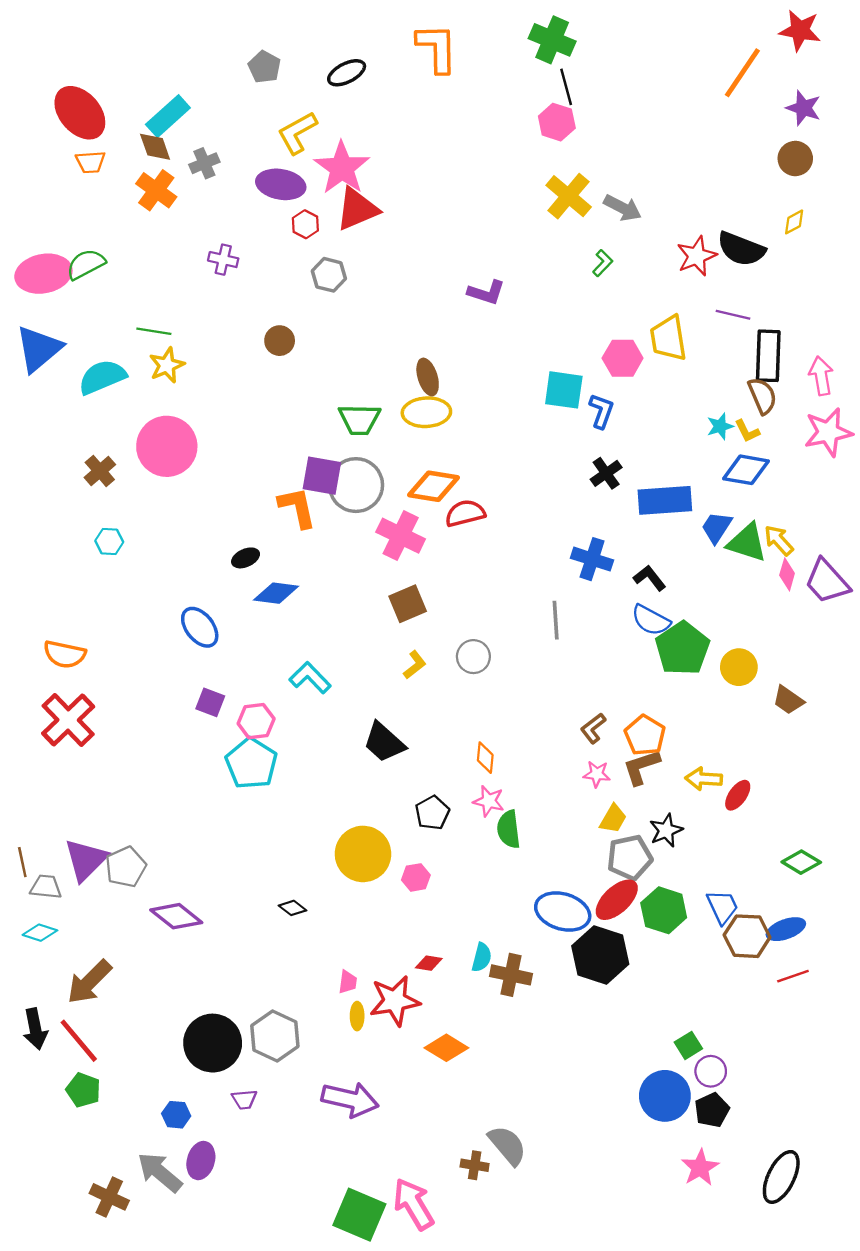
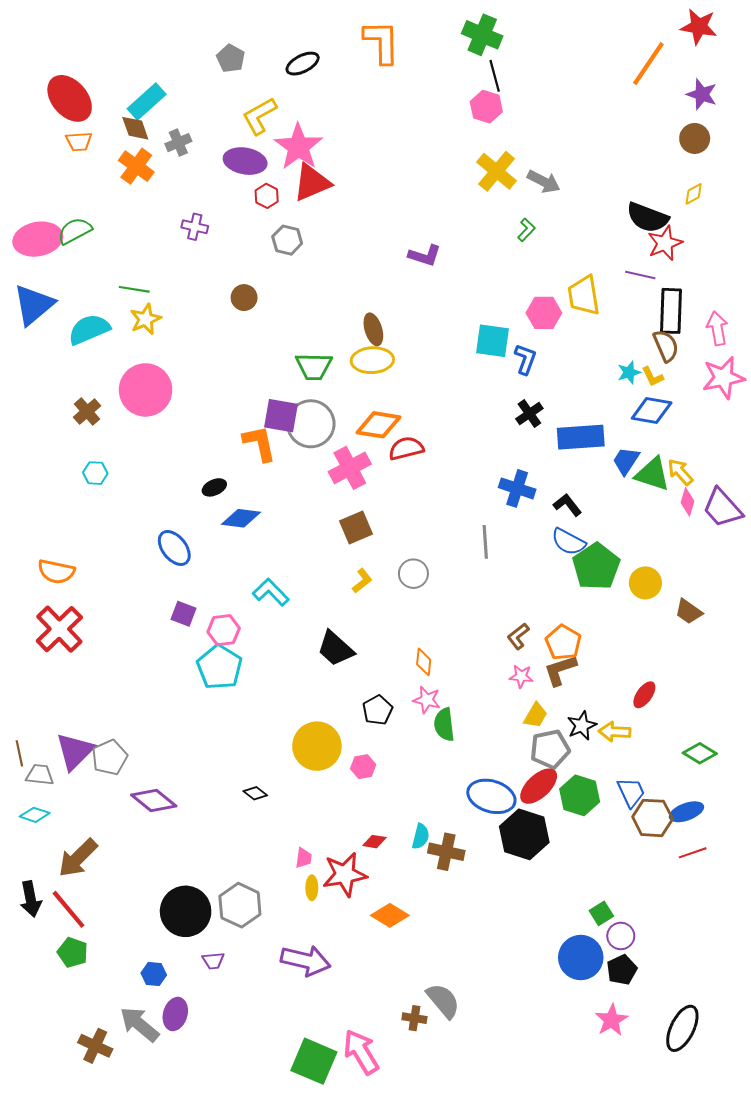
red star: (697, 256) -> (665, 243), moved
pink cross: (401, 536) -> (350, 468), turned 36
yellow arrow: (704, 779) -> (615, 732), moved

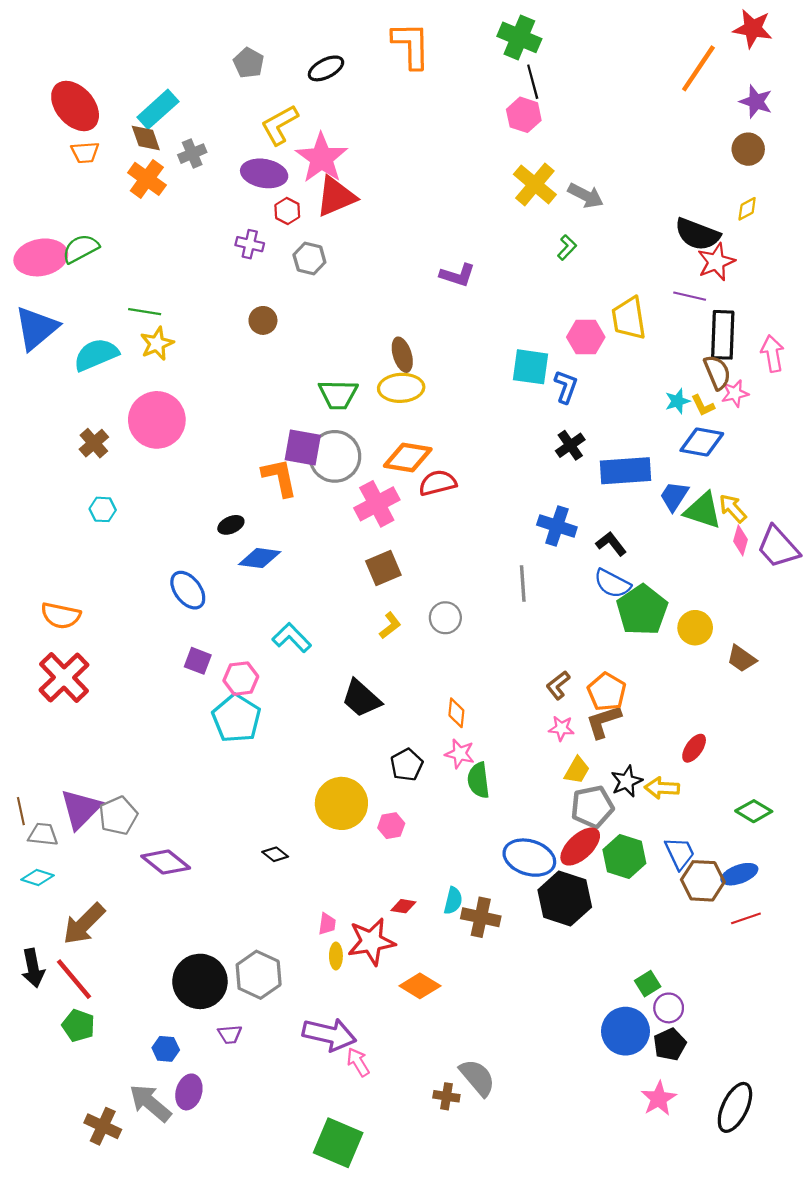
purple cross: (195, 227) -> (250, 244), moved
pink star: (723, 378) -> (735, 393), moved, size x0.6
pink arrow: (361, 1052) -> (358, 1062), moved, size x0.6

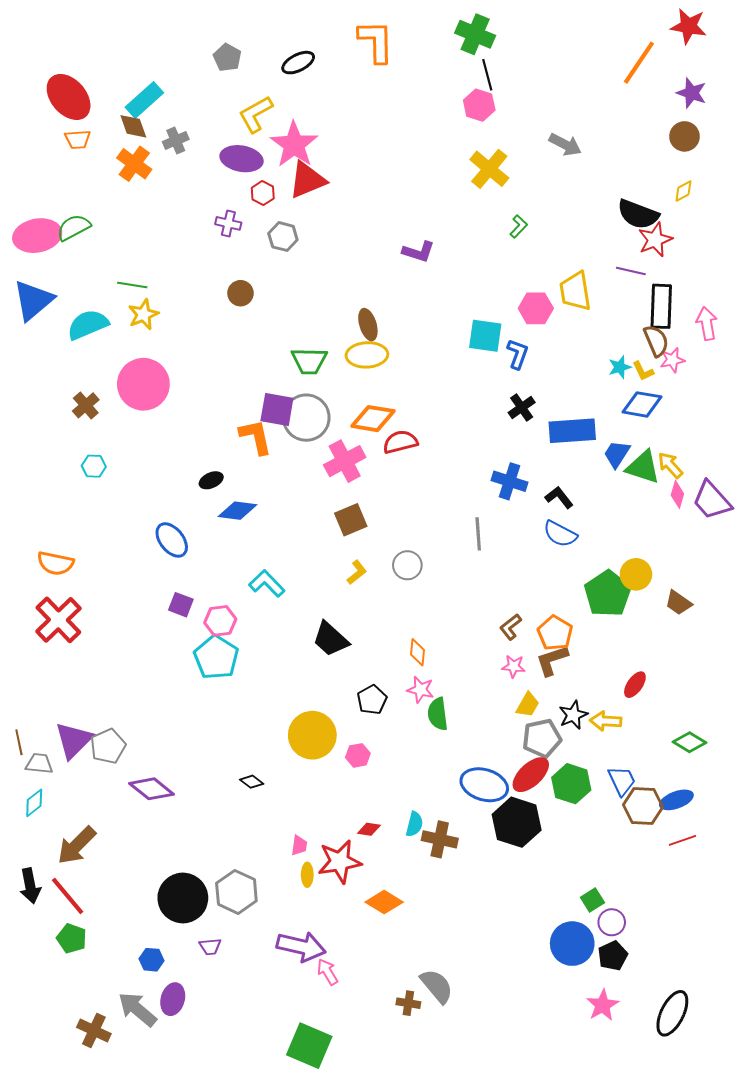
gray arrow: (586, 196) -> (565, 145), moved
green pentagon: (642, 610) -> (608, 594), moved
cyan diamond: (37, 877) -> (34, 803), turned -56

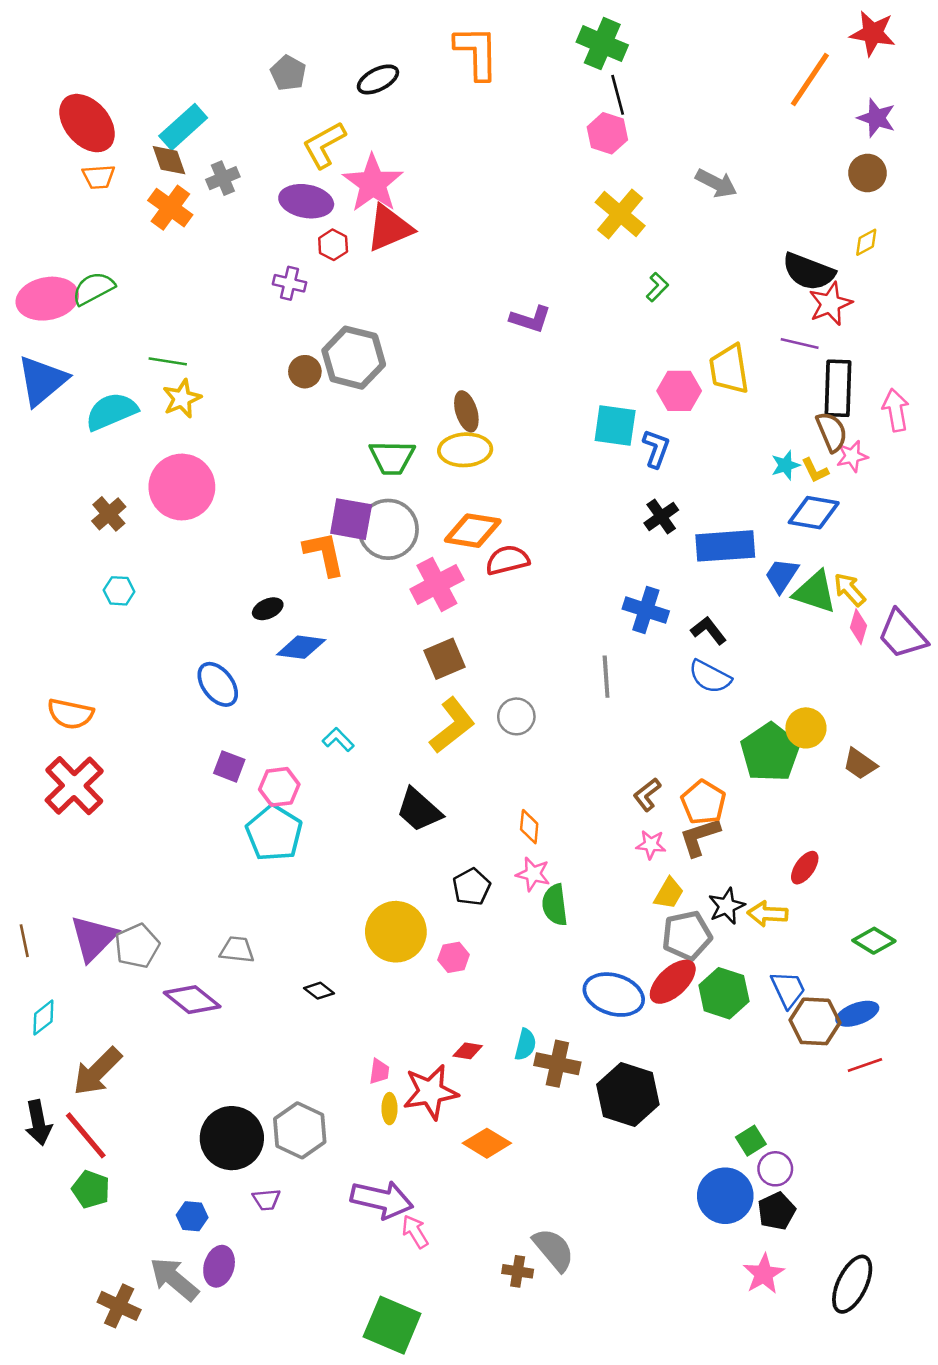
gray hexagon: (283, 237) -> (354, 358), moved, size x1.6
yellow L-shape: (357, 572) -> (452, 725), size x1.8
cyan L-shape: (267, 583) -> (338, 739), size x0.7
gray trapezoid: (39, 763) -> (237, 950), moved
black hexagon: (517, 822) -> (628, 1094), moved

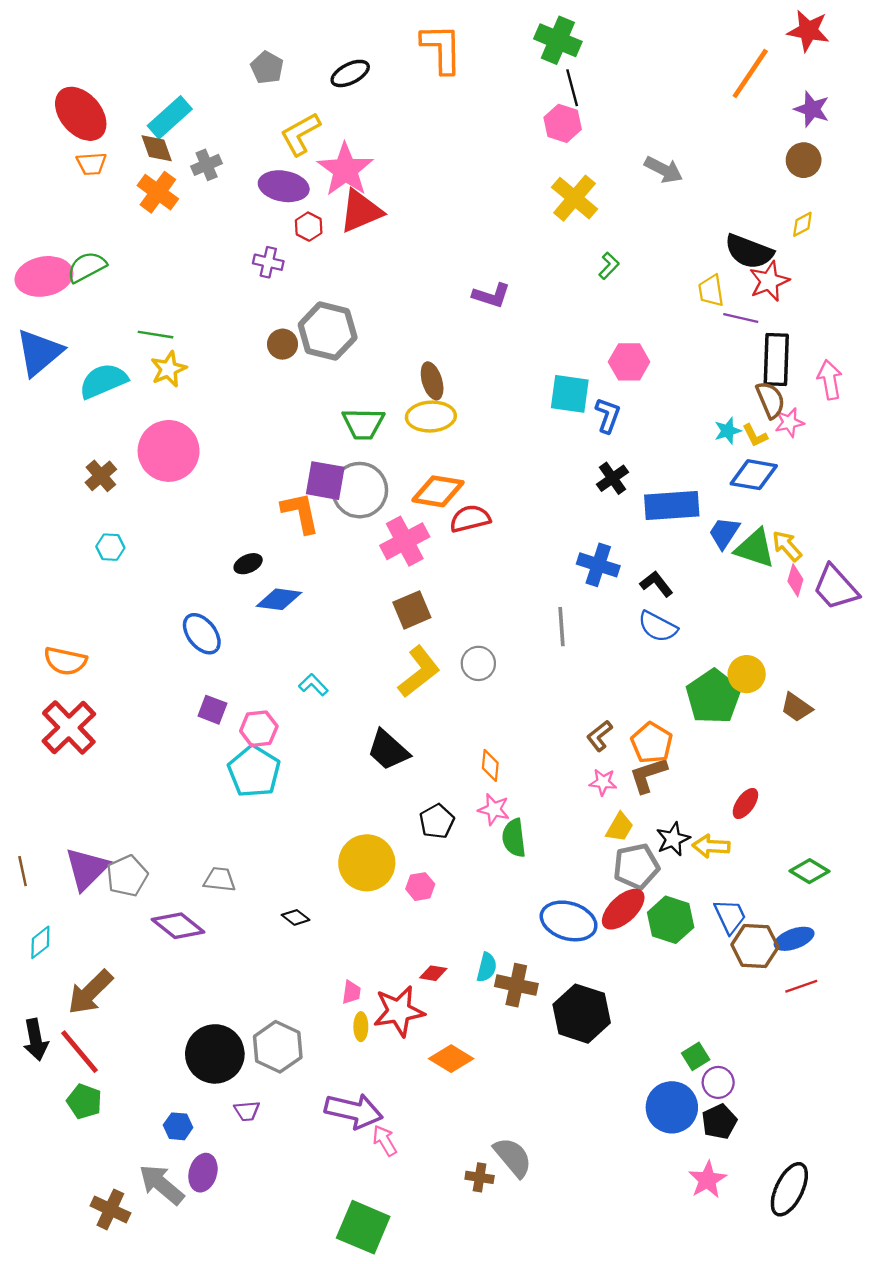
yellow trapezoid: (729, 369) -> (711, 291), moved, size x0.7

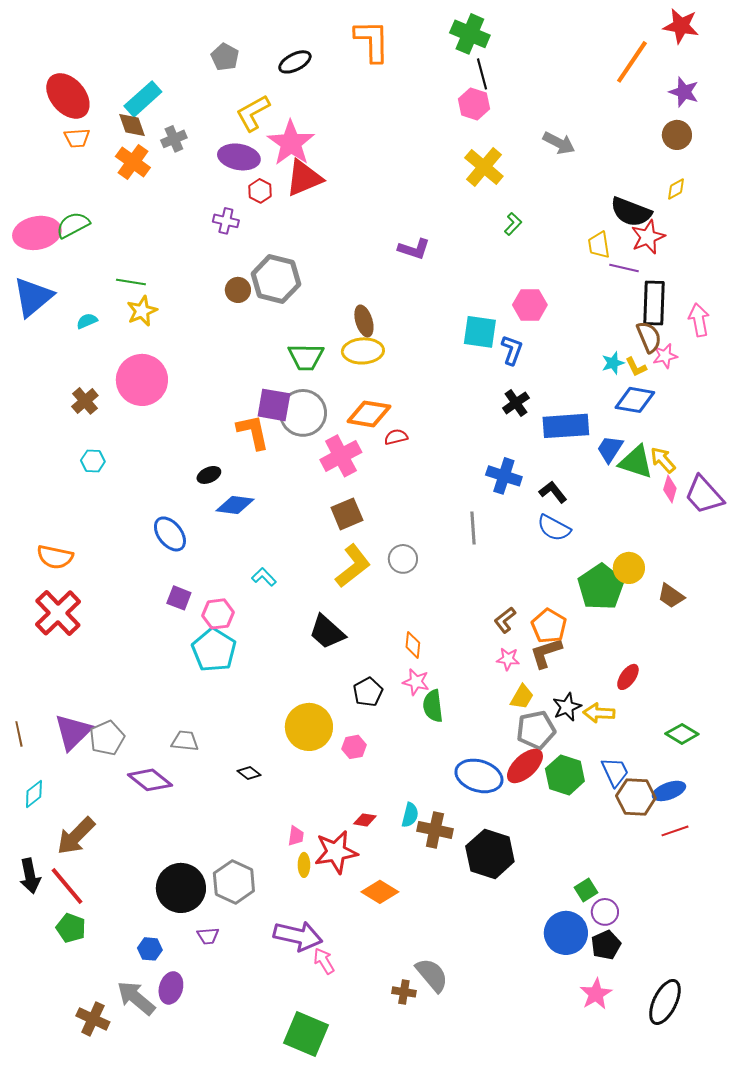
cyan semicircle: (103, 381) -> (87, 321), size x0.5
red semicircle: (470, 519) -> (396, 437), size x0.7

